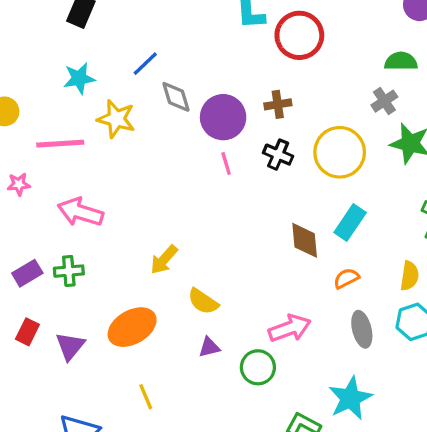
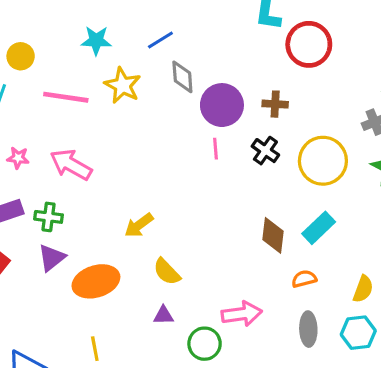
pink star: (19, 184) -> (18, 158), moved
purple triangle: (70, 346) -> (52, 258), moved

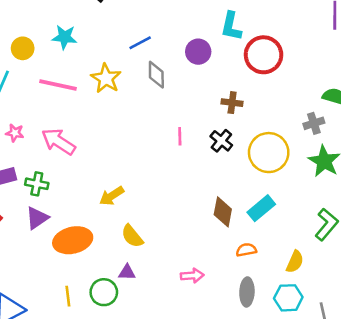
cyan star: (96, 41) -> (65, 37), moved
purple circle: (222, 105) -> (198, 52), moved, size x0.7
pink arrow: (242, 314) -> (192, 276), size x0.7
green circle: (205, 344) -> (104, 292), moved

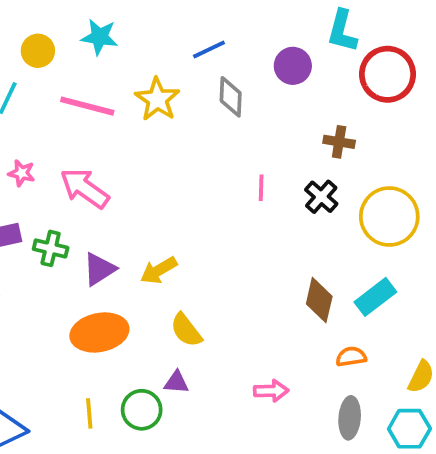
purple triangle: (37, 218) -> (99, 269), moved

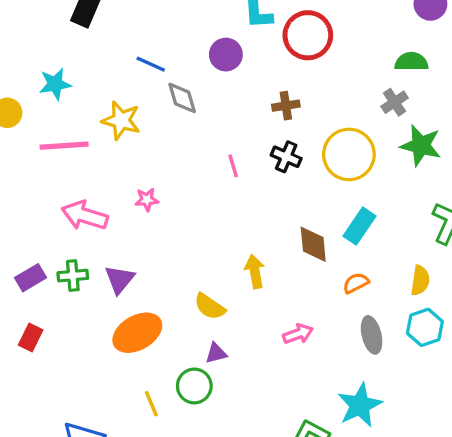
blue line: (209, 49) -> (151, 64), turned 68
pink star: (22, 173) -> (147, 200), moved
yellow arrow: (159, 270) -> (255, 271), moved, turned 128

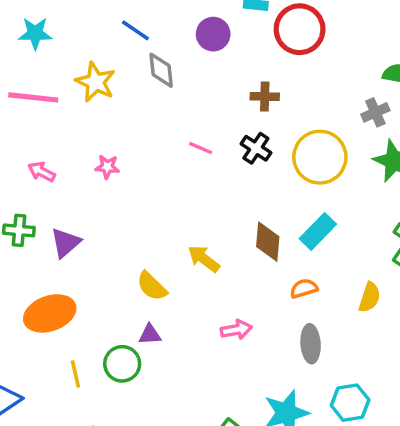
pink line: (233, 166) -> (201, 148), turned -60
pink arrow: (85, 215) -> (42, 172), size x0.6
yellow arrow: (255, 271) -> (204, 259), turned -52
cyan hexagon: (425, 327) -> (350, 403), moved
orange ellipse: (137, 333) -> (50, 313), moved

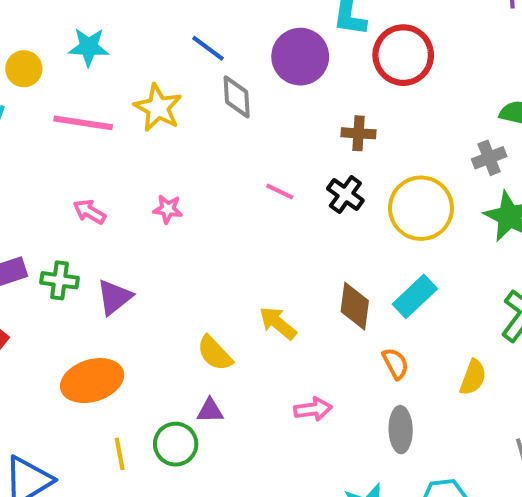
purple circle: (213, 34) -> (300, 57), size x1.4
orange semicircle: (304, 288) -> (395, 363), turned 76

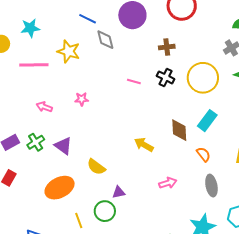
green cross: (60, 280) -> (36, 142), turned -30
purple triangle: (114, 297) -> (63, 146), turned -36
yellow semicircle: (215, 353) -> (96, 167), moved

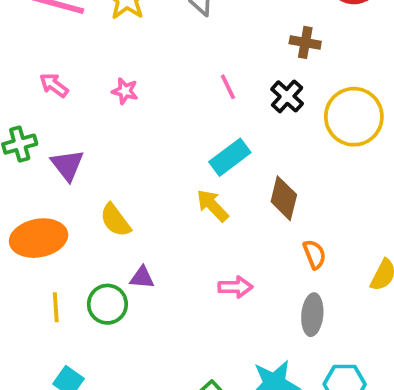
pink line: (134, 81) -> (228, 87), turned 32
cyan rectangle: (207, 121) -> (230, 157), moved

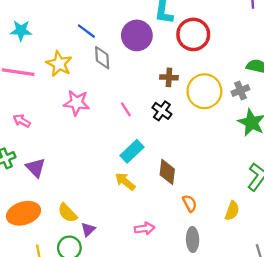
pink star: (125, 91) -> (77, 103), moved, size x1.6
yellow circle: (354, 117) -> (204, 91), moved
yellow semicircle: (115, 220) -> (67, 213), moved
purple triangle: (142, 278) -> (88, 229), turned -42

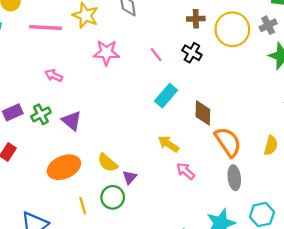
yellow arrow: (125, 181) -> (168, 144), moved
orange semicircle: (190, 203) -> (228, 142), size x1.8
pink arrow: (145, 228) -> (186, 171), turned -126

